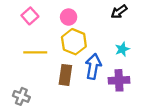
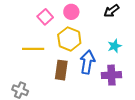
pink square: (30, 16) -> (45, 17), moved
pink circle: (69, 17) -> (71, 12), moved

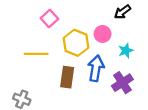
pink circle: (71, 12) -> (103, 34), moved
purple cross: (111, 75) -> (122, 83), turned -30

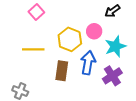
pink square: (49, 18) -> (36, 12), moved
cyan star: (126, 51) -> (115, 46), size x1.5

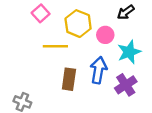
yellow hexagon: (70, 39) -> (78, 24), moved
yellow line: (33, 49) -> (55, 46), moved

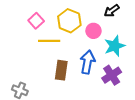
pink square: (41, 13) -> (36, 21), moved

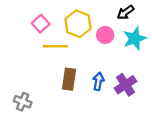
cyan star: (115, 46) -> (135, 38), moved
blue arrow: (87, 62) -> (98, 81), moved, size x0.7

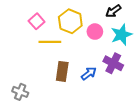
blue arrow: (98, 81) -> (89, 73), turned 42
purple cross: (126, 85) -> (113, 63), moved, turned -30

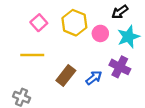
yellow line: (50, 42) -> (32, 55), moved
brown rectangle: (62, 71) -> (66, 76), turned 30

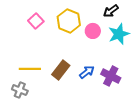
yellow line: (32, 55) -> (30, 69), moved
purple cross: (120, 67) -> (111, 76), moved

